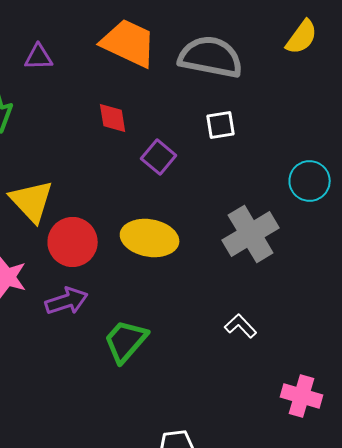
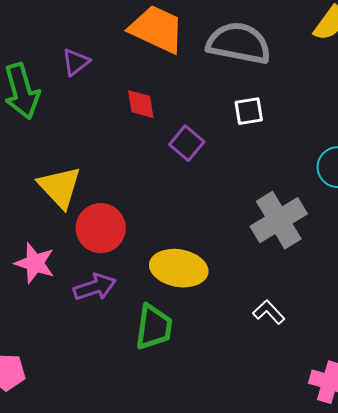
purple triangle: (39, 57) -> (76, 62), moved, turned -36
yellow ellipse: (150, 238) -> (179, 268), moved
green trapezoid: (126, 341) -> (154, 327), turned 147

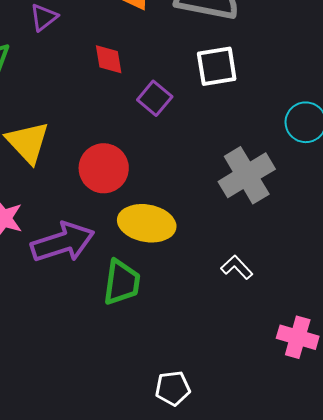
white square: (249, 111) -> (217, 66), size x1.4
red circle: (101, 228) -> (104, 168), moved
purple arrow: (95, 287) -> (63, 242), size x1.5

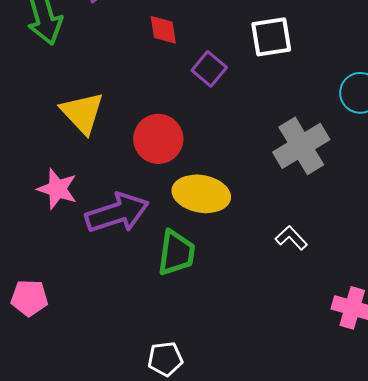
white pentagon: (173, 388) -> (165, 359), moved

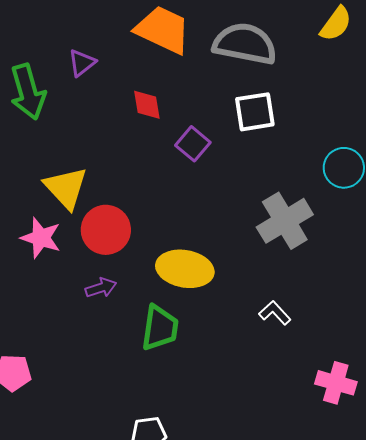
red circle: (158, 139) -> (106, 230), moved
pink star: (57, 189) -> (41, 238), moved
purple arrow: (117, 213) -> (101, 288), size x0.5

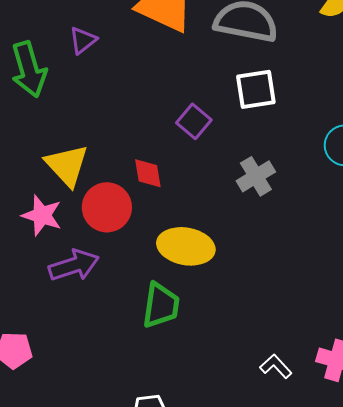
red diamond: (147, 105) -> (148, 173), moved
gray cross: (285, 221) -> (256, 176), moved, size x0.7
purple arrow: (101, 288) -> (74, 265), moved, size x1.6
white L-shape: (275, 313) -> (276, 366), moved

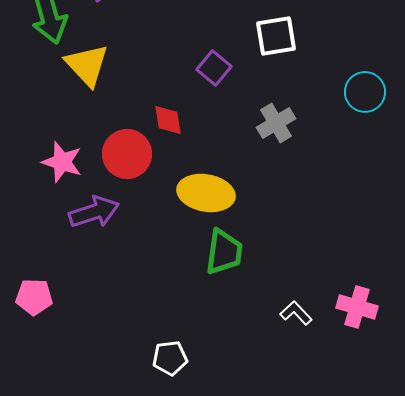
yellow triangle: (67, 165) -> (87, 65), moved
green trapezoid: (161, 305) -> (224, 252), moved

